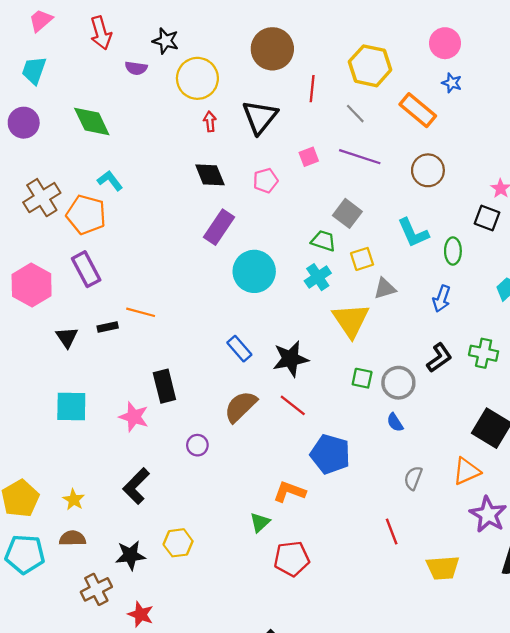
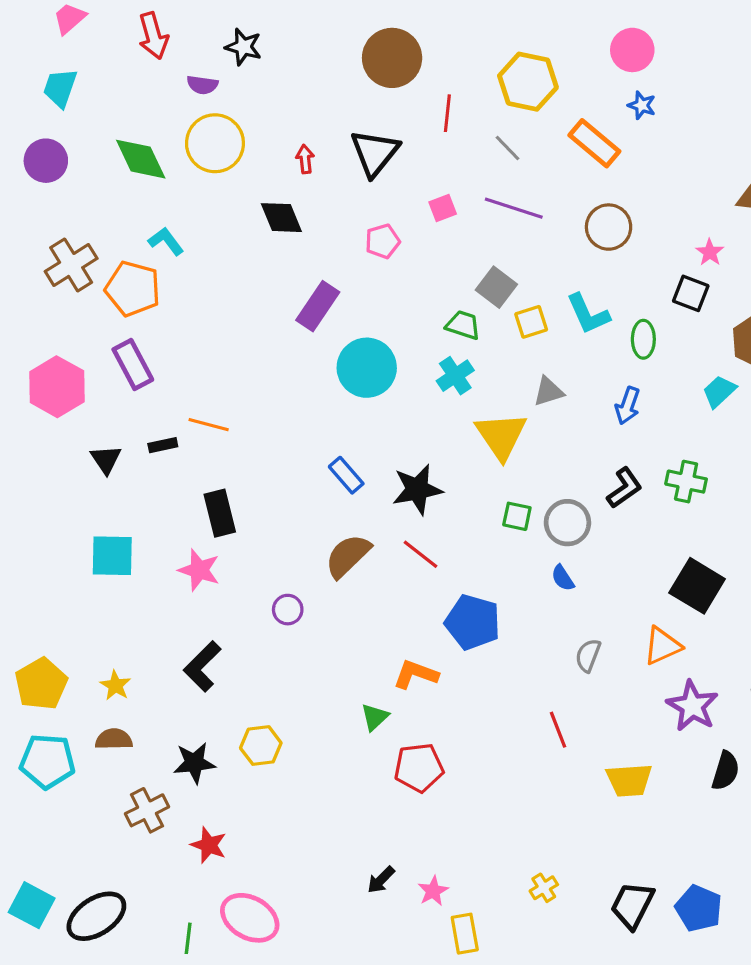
yellow circle: (197, 78) -> (215, 143), moved
black diamond: (210, 175) -> (281, 218), moved
yellow square: (362, 259) -> (531, 322), moved
black rectangle: (164, 386) -> (220, 513), moved

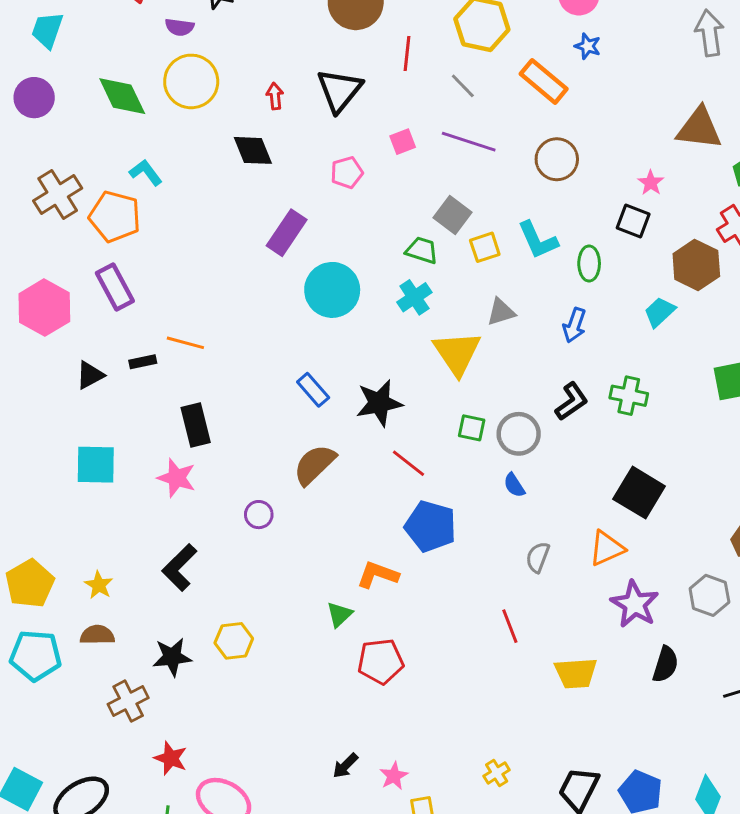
black triangle: (106, 459) -> (90, 375), turned 36
red line: (420, 554) -> (409, 463), moved
red star: (209, 845) -> (171, 758), moved

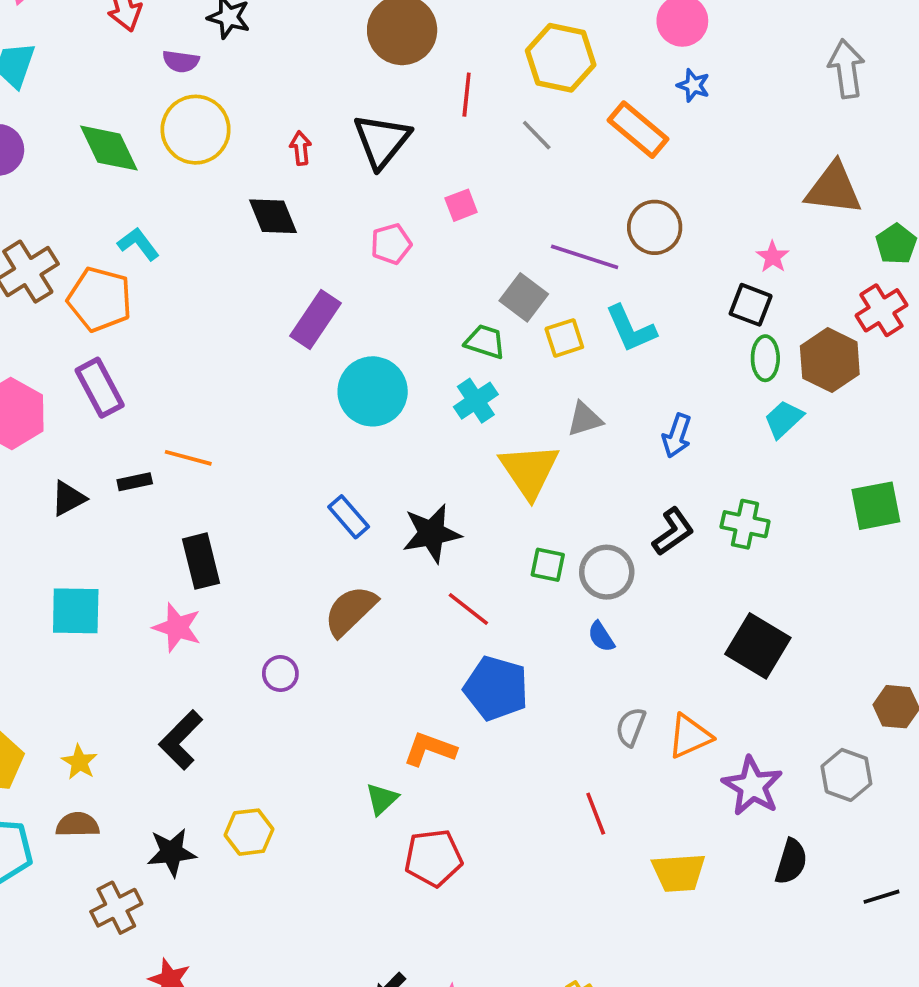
purple line: (469, 142) -> (585, 257), moved
green ellipse: (589, 263) -> (765, 358), moved
orange triangle: (607, 548) -> (690, 736), moved

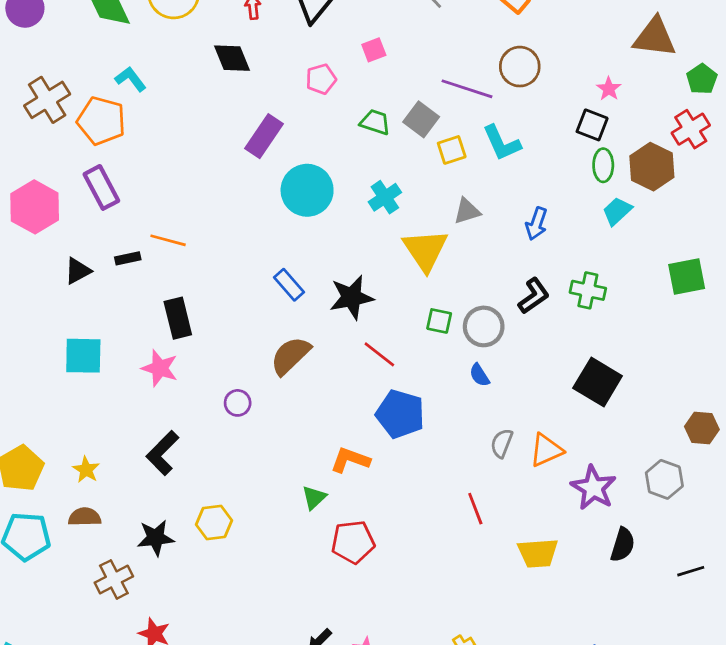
green trapezoid: (485, 342) -> (375, 122), moved

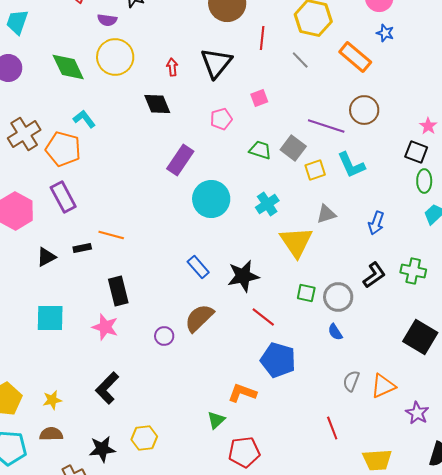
purple circle: (238, 403) -> (164, 336), moved
yellow star: (86, 470) -> (52, 400), turned 30
purple star: (593, 488) -> (417, 413), size x0.7

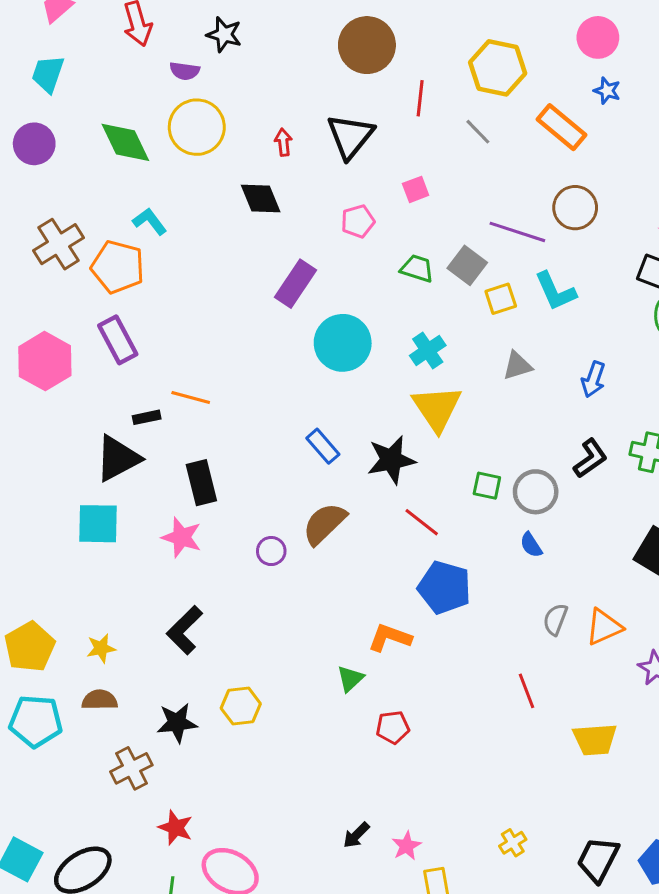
yellow triangle: (296, 242) -> (437, 408), moved
black triangle: (46, 257) -> (118, 458), moved, size x1.6
red pentagon: (244, 452) -> (393, 727), size x0.7

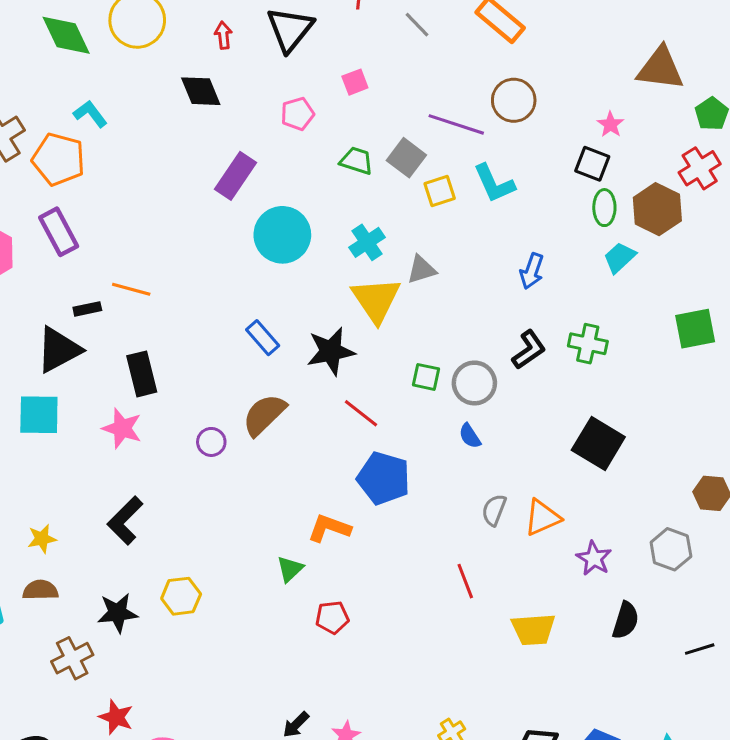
gray triangle: (517, 366) -> (421, 270), moved

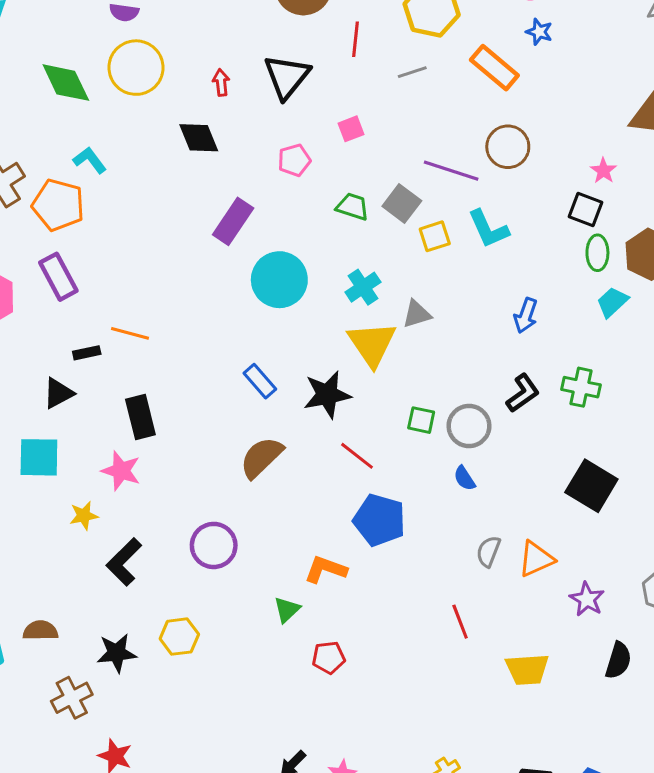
gray line: (417, 25) -> (412, 72), turned -64
black triangle: (59, 350) -> (58, 393), size x0.7
purple circle: (211, 442) -> (214, 545), moved, size x1.6
yellow star: (42, 539) -> (84, 516), moved

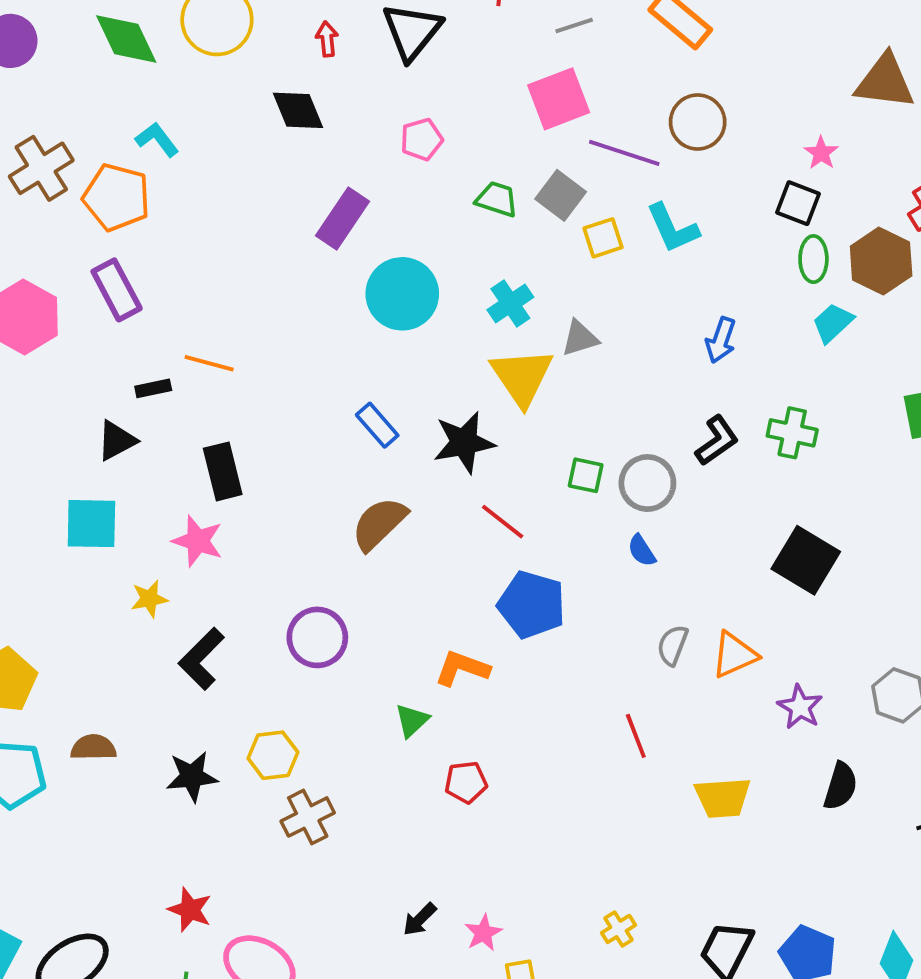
pink square: (351, 129) -> (559, 99), moved, size x1.8
brown cross: (72, 698) -> (308, 817), moved

